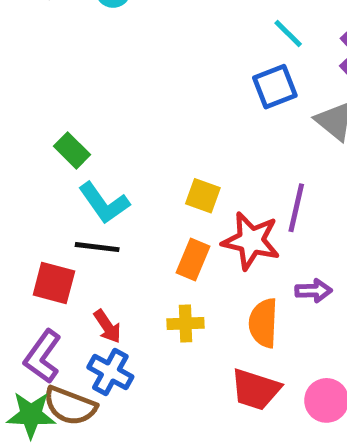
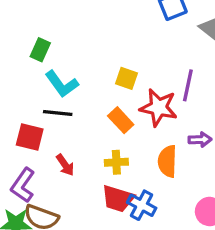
green rectangle: (72, 150) -> (40, 50), turned 70
orange rectangle: (193, 259) -> (121, 120), turned -65
blue cross: (110, 372) -> (142, 205), moved
red trapezoid: (256, 389) -> (118, 199), moved

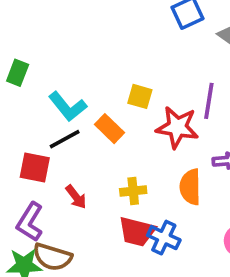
green rectangle: (40, 50) -> (18, 73), moved
black line: (58, 113) -> (65, 139), turned -32
orange rectangle: (121, 120) -> (110, 129), moved

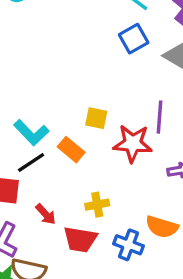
orange semicircle: (190, 187) -> (162, 227), moved, turned -68
red trapezoid: (137, 232) -> (80, 239), moved

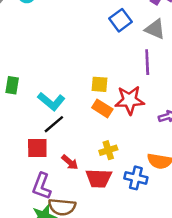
purple line: (160, 117) -> (147, 62), moved
orange rectangle: (71, 150) -> (102, 108), moved

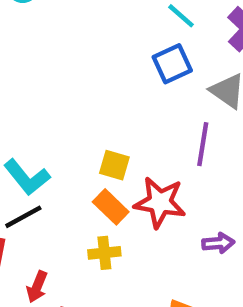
yellow cross: (108, 150) -> (104, 253), moved
red arrow: (70, 162) -> (37, 287), turned 60

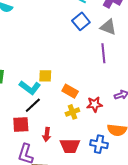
yellow square: (114, 165) -> (45, 76), moved
red star: (160, 202) -> (94, 104), moved, size x0.7

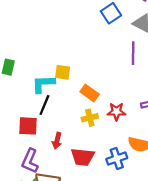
cyan L-shape: (30, 88) -> (43, 84), turned 135
black line: (33, 105) -> (44, 105), turned -30
blue cross: (99, 144) -> (117, 158), turned -36

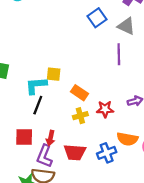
red square: (28, 126) -> (24, 137), moved
purple L-shape: (30, 161) -> (44, 156), moved

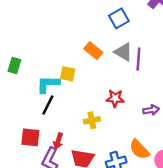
gray triangle: (126, 26) -> (123, 52), moved
orange rectangle: (79, 93) -> (93, 51), moved
red star: (105, 109) -> (115, 98), moved
orange semicircle: (127, 139) -> (139, 149), turned 30

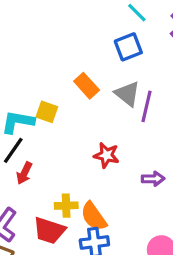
yellow cross: (92, 120) -> (66, 206), moved
red arrow: (58, 141) -> (24, 173), moved
orange semicircle: (139, 149) -> (94, 216), moved

